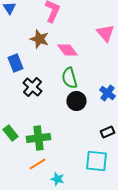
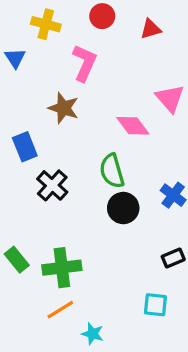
pink diamond: (67, 50) -> (133, 126), moved
cyan square: (96, 161) -> (155, 305), size x0.7

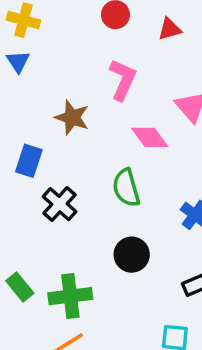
yellow cross: (46, 24) -> (23, 20), moved
pink L-shape: (85, 63) -> (123, 80), moved
blue rectangle: (25, 147) -> (29, 161), turned 40
black circle: (123, 208) -> (132, 255), moved

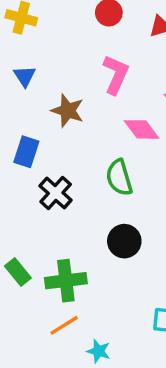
blue triangle: (18, 62) -> (25, 76), moved

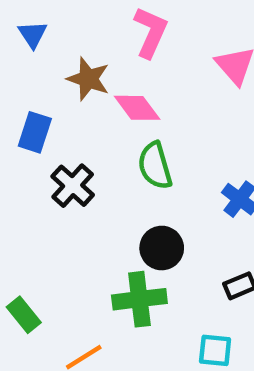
pink diamond: (141, 129) -> (137, 108), moved
green rectangle: (18, 272) -> (24, 315), moved
green cross: (66, 281) -> (139, 299), moved

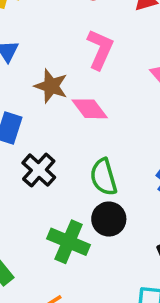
green semicircle: (155, 166) -> (104, 177), moved
green cross: (139, 299) -> (69, 242), moved, turned 30

